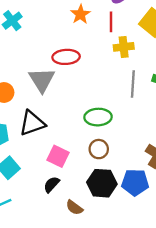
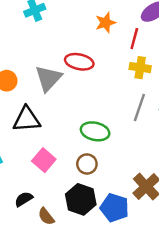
black semicircle: (52, 184) -> (24, 199), moved

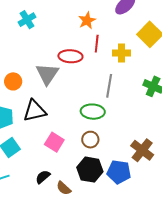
red line: (134, 39) -> (97, 44), moved
gray line: (139, 107) -> (109, 86), moved

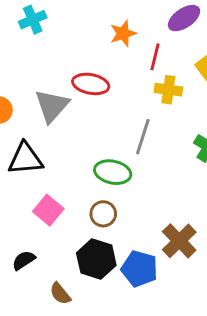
red line: (97, 44) -> (155, 57), moved
brown semicircle: (64, 188) -> (60, 294), moved

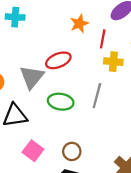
cyan cross: (33, 20) -> (15, 17), turned 30
red ellipse: (91, 84) -> (58, 60), turned -30
green ellipse: (113, 172) -> (61, 102), moved

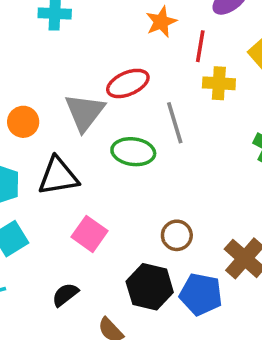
gray line: (97, 96) -> (175, 123), moved, turned -30
brown circle: (72, 151) -> (177, 235), moved

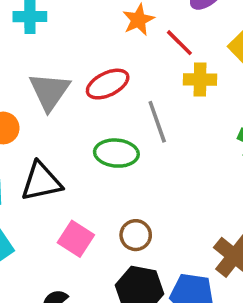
red line: (200, 46) -> (179, 43), turned -52
gray triangle: (85, 112) -> (49, 91), moved
brown circle: (177, 235) -> (136, 235), moved

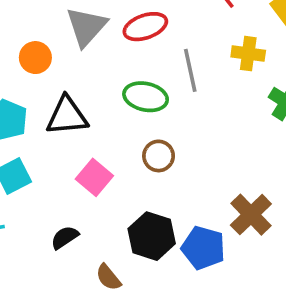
yellow cross: (200, 80) -> (248, 54), moved
brown circle: (136, 235) -> (159, 156), moved

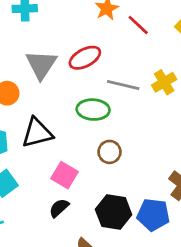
yellow cross: (248, 54) -> (164, 82), moved, turned -30
gray line: (190, 70) -> (123, 85), turned -56
black semicircle: (65, 237) -> (59, 208), moved

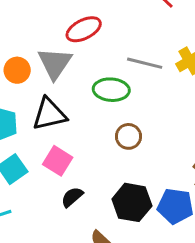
red ellipse: (85, 58) -> (84, 29), moved
gray triangle: (41, 65) -> (55, 63), moved
pink square: (64, 175) -> (58, 161), moved

